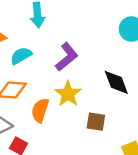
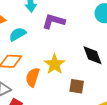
purple L-shape: (67, 57) -> (54, 21), moved, turned -125

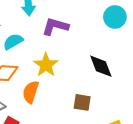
yellow star: (55, 64) -> (46, 65), moved

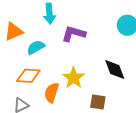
yellow star: (46, 65) -> (74, 78), moved

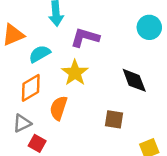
orange diamond: (28, 76) -> (31, 88), turned -35
yellow star: (74, 78) -> (75, 73), moved

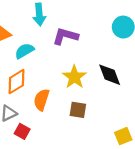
yellow star: (75, 73) -> (74, 77), moved
brown square: (114, 119) -> (78, 110), moved

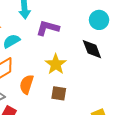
black diamond: (110, 75) -> (92, 49), moved

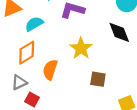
brown square: (59, 93) -> (98, 79), moved

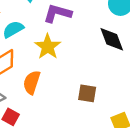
yellow star: (81, 48) -> (48, 47), moved

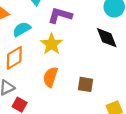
orange semicircle: (32, 82) -> (50, 77), moved

